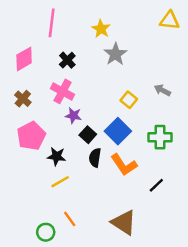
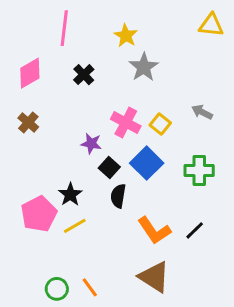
pink cross: (63, 91) -> (126, 123), moved
pink pentagon: (31, 136) -> (39, 214), moved
black star: (56, 156) -> (70, 194), turned 30
orange L-shape: (124, 165) -> (154, 230), moved
orange line: (70, 219) -> (90, 287), moved

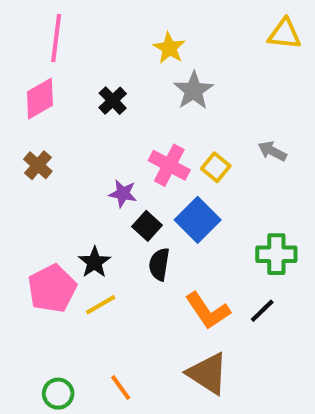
pink line: (64, 28) -> (56, 38), moved
green cross: (199, 170) -> (276, 254), moved
green circle: (57, 289) -> (58, 394), moved

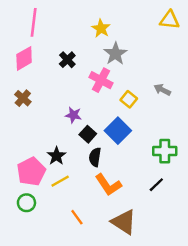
pink cross: (169, 165) -> (101, 80), moved
orange L-shape: (208, 311) -> (108, 185), moved
orange line: (121, 388) -> (77, 217), moved
green circle: (58, 394) -> (26, 203), moved

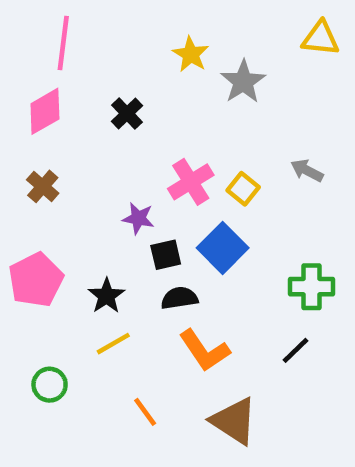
gray star: (115, 54) -> (243, 82), moved
pink cross: (101, 80) -> (191, 182), moved, turned 30
black square: (88, 134) -> (166, 255), turned 35
black semicircle: (95, 157) -> (179, 298), turned 72
pink pentagon: (31, 172) -> (36, 280), moved

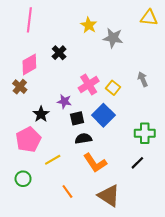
gray star: (243, 82) -> (113, 38), turned -30
pink diamond: (45, 111) -> (29, 64), moved
gray arrow: (307, 170) -> (143, 79), turned 40
pink pentagon: (36, 280) -> (28, 140), moved
black star: (106, 296) -> (41, 114), moved

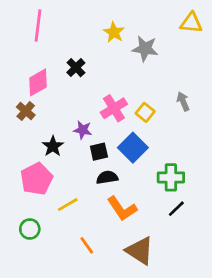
green cross: (145, 133) -> (171, 177), moved

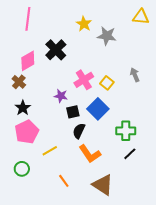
black cross: (76, 68) -> (56, 50), size x1.5
black star: (53, 146) -> (23, 108), moved
black semicircle: (107, 177) -> (79, 131), turned -56

